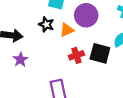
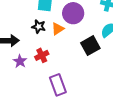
black square: (100, 53) -> (90, 46), turned -36
red cross: (76, 55) -> (42, 55), moved

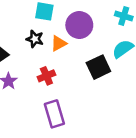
red cross: (42, 55) -> (46, 76), moved

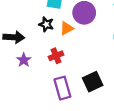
black square: (98, 67) -> (93, 82), moved

